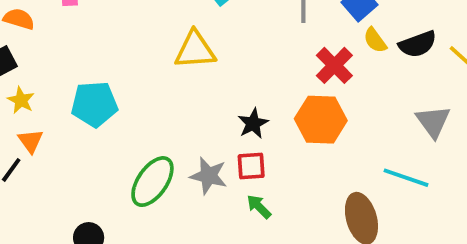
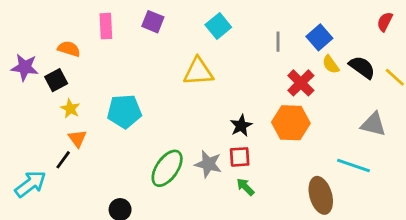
black semicircle: (418, 44) -> (362, 67), turned -124
gray triangle: (433, 122) -> (373, 124), turned -40

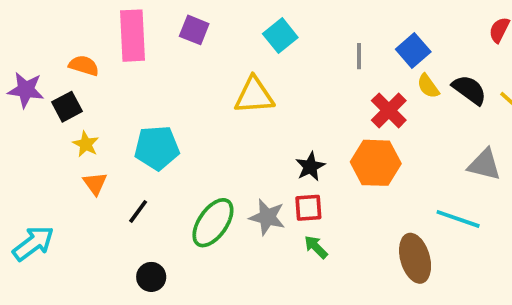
pink rectangle: (106, 26) -> (132, 36), size x1.5
black line: (63, 160) -> (138, 211), moved

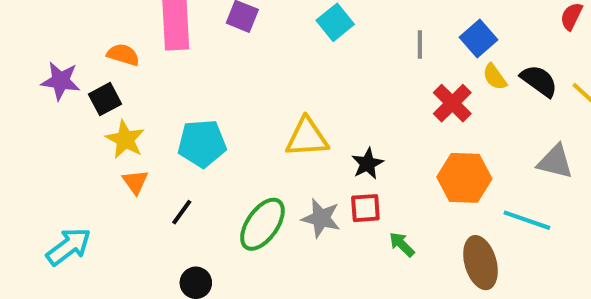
yellow triangle: (254, 95) -> (307, 137), moved
yellow star: (86, 144) -> (125, 139), size x1.4
orange hexagon: (376, 163) -> (464, 178), moved
green arrow: (316, 247) -> (402, 244), moved

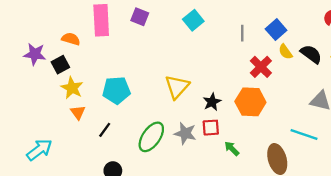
yellow triangle: (307, 137) -> (177, 87), turned -44
orange hexagon: (464, 178) -> (250, 102), moved

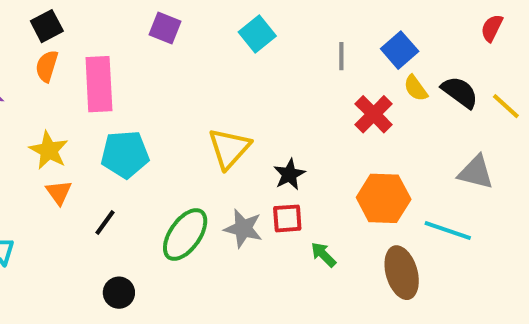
pink rectangle: (101, 20) -> (99, 84), moved
orange semicircle: (71, 39) -> (47, 66), turned -90
black square: (60, 65) -> (47, 26), moved
orange hexagon: (250, 102) -> (384, 198), moved

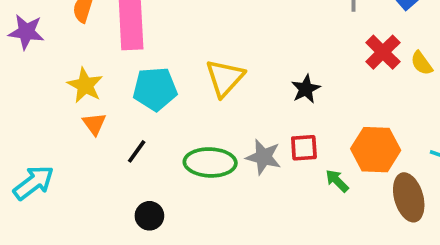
yellow semicircle: (416, 88) -> (422, 63), moved
yellow triangle: (229, 148) -> (225, 78), moved
black star: (289, 174) -> (306, 89), moved
orange hexagon: (384, 198) -> (376, 150), moved
green ellipse: (185, 235) -> (210, 162), turned 57

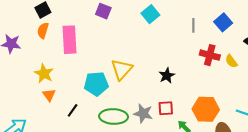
red cross: (383, 52) -> (210, 55), turned -30
cyan pentagon: (155, 89) -> (96, 84), moved

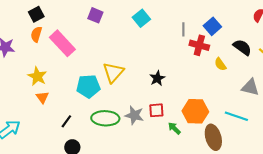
pink rectangle: (70, 40) -> (62, 43), turned -40
red cross: (210, 55) -> (199, 45), moved
black line: (73, 110) -> (66, 121), moved

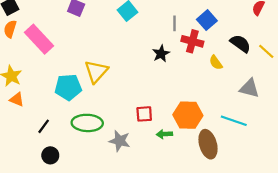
black star: (157, 78) -> (161, 54), moved
orange triangle: (42, 97) -> (17, 99), turned -32
gray star: (134, 115) -> (120, 141), moved
green arrow: (174, 128) -> (164, 134), turned -48

